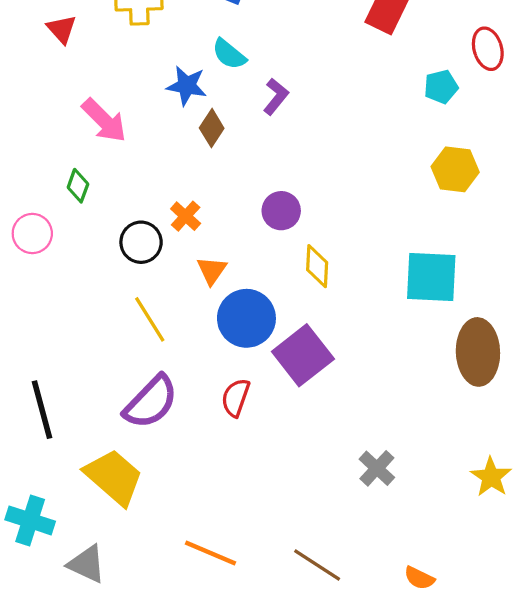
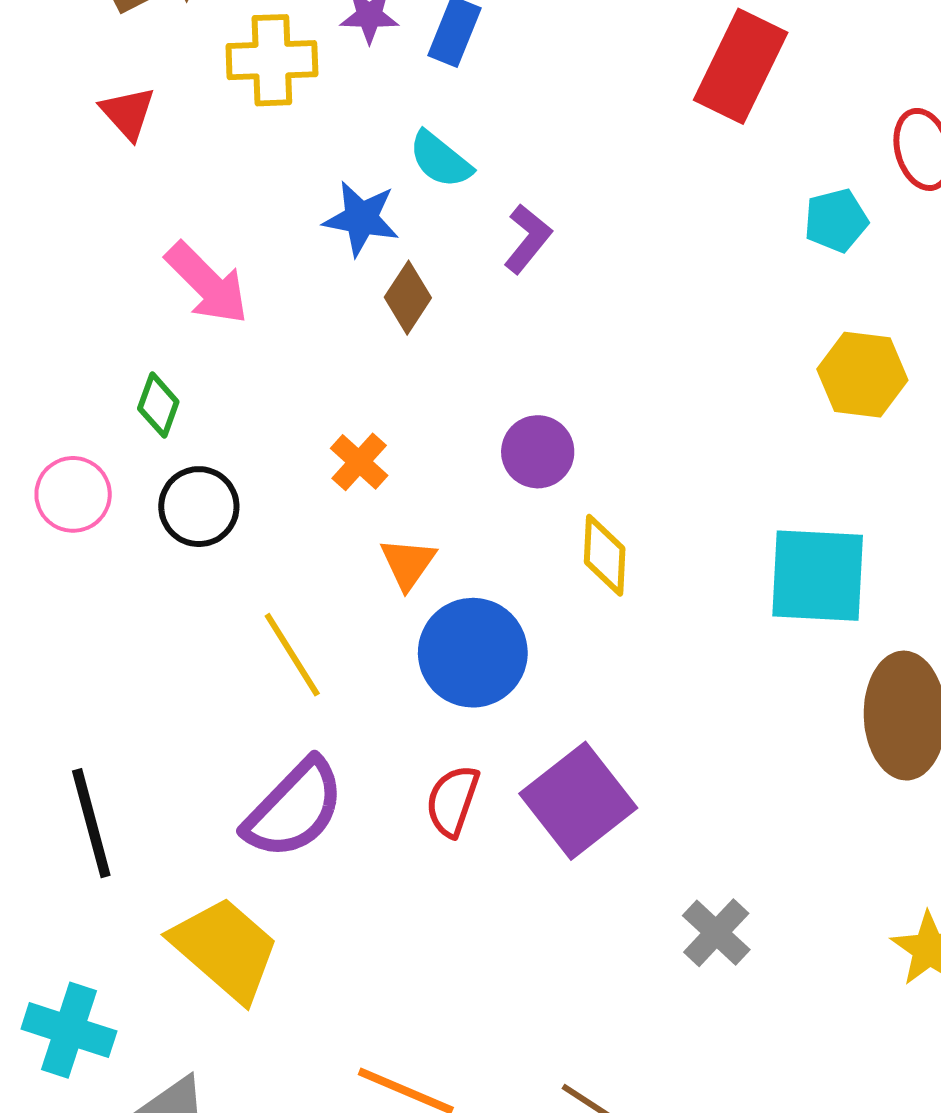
black circle: (141, 242) -> (199, 507), moved
purple square: (303, 355) -> (578, 801), moved

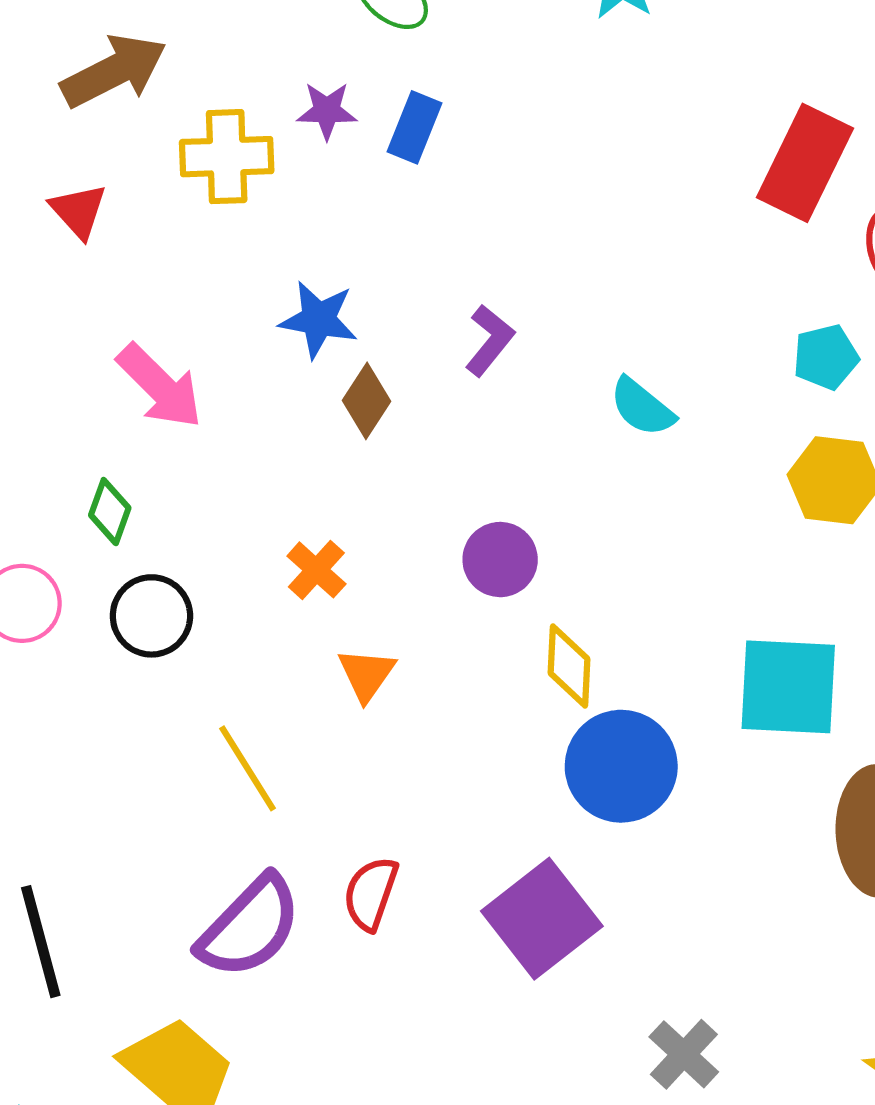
red rectangle: (741, 66) -> (805, 163), moved
cyan semicircle: (440, 160) -> (642, 407), moved
cyan pentagon: (836, 220) -> (826, 357), moved
blue circle: (473, 653) -> (621, 766), moved
red semicircle: (452, 801) -> (371, 894), moved

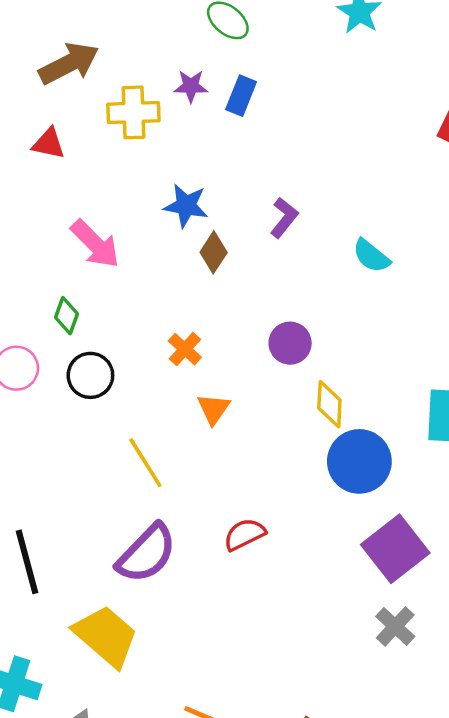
red triangle: (78, 211) -> (49, 143), turned -36
red semicircle: (371, 894) -> (245, 534), moved, turned 45
purple square: (542, 919) -> (395, 549), moved

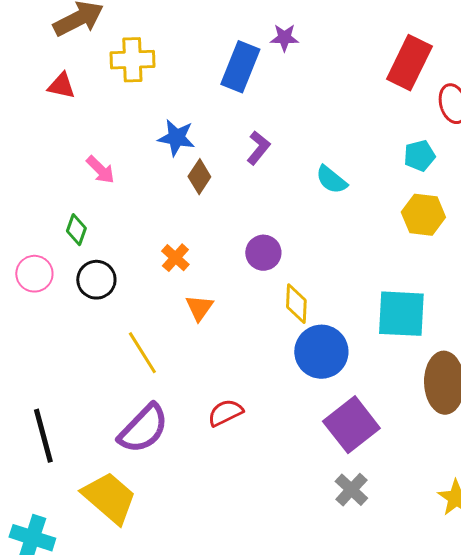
purple star: (191, 86) -> (284, 38), moved
blue rectangle: (241, 96) -> (240, 67), moved, size x1.5
pink arrow: (95, 244) -> (100, 170), size x0.7

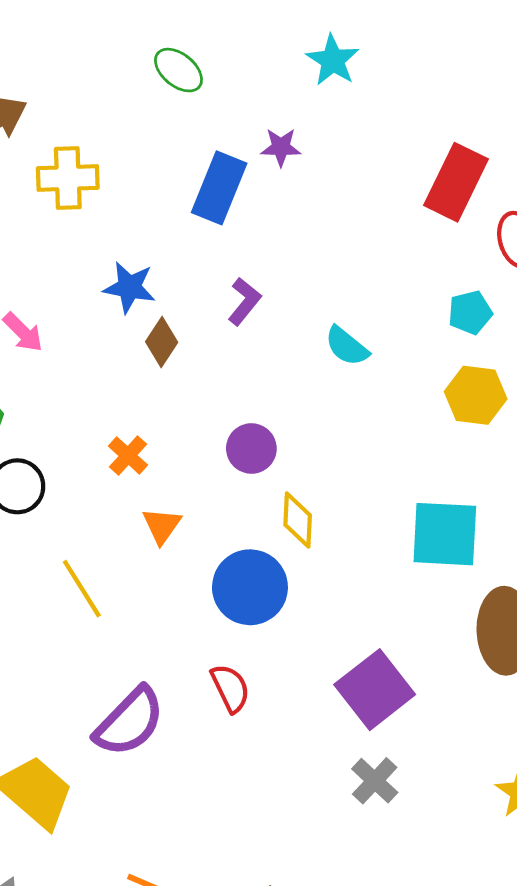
blue circle: (321, 352) -> (250, 587), moved
red semicircle: (225, 413) -> (230, 688), moved, turned 90
purple semicircle: (143, 429) -> (129, 722), moved

